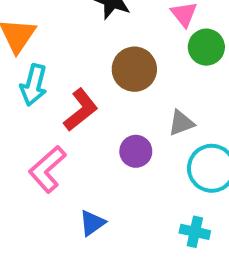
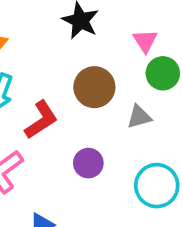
gray triangle: (181, 123) -> (139, 117), moved

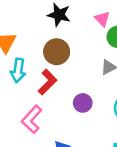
brown circle: (94, 87) -> (57, 52), moved

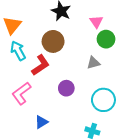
cyan arrow: (18, 70) -> (18, 51), turned 132

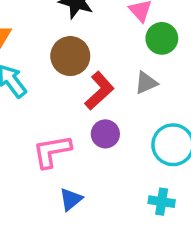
red L-shape: (41, 65) -> (99, 91), moved
pink L-shape: (21, 93) -> (52, 151), moved, turned 35

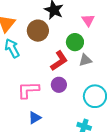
green circle: (162, 38) -> (75, 42), moved
brown circle: (70, 56) -> (38, 31), moved

